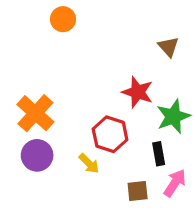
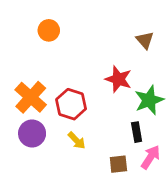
orange circle: (63, 19) -> (49, 30), moved
red hexagon: (110, 134) -> (71, 104), moved

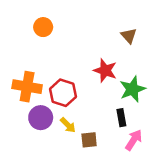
orange cross: (31, 97) -> (27, 87), turned -32
purple circle: (32, 133) -> (41, 118), moved
brown square: (118, 164) -> (89, 140), moved

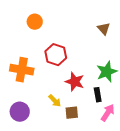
red star: (105, 70) -> (75, 82), moved
red hexagon: (63, 93) -> (56, 55), moved
purple circle: (41, 118) -> (20, 112), moved

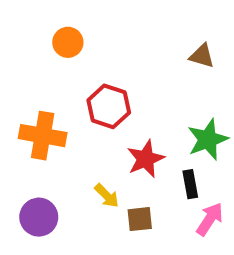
brown triangle: (104, 29) -> (202, 56), turned -32
red star: (75, 82) -> (146, 159), turned 30

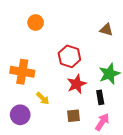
red hexagon: (109, 106) -> (69, 56), moved
yellow arrow: (107, 196) -> (43, 98), moved
pink arrow: (210, 219) -> (102, 122), moved

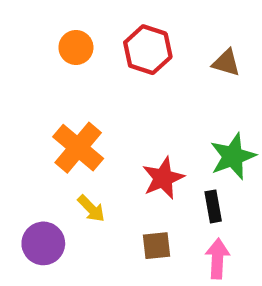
red hexagon: (69, 56) -> (148, 50), moved
orange cross: (22, 72) -> (78, 148), moved, turned 30
pink arrow: (102, 122) -> (217, 259), turned -30

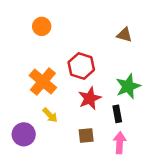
red hexagon: (148, 50) -> (81, 66), moved

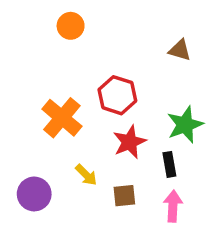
orange circle: (42, 26) -> (71, 26), moved
yellow arrow: (50, 115) -> (86, 175), moved

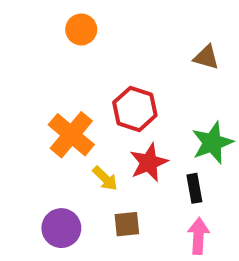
yellow arrow: (86, 175) -> (105, 178), moved
purple circle: (34, 194) -> (61, 228), moved
brown square: (124, 196) -> (127, 224), moved

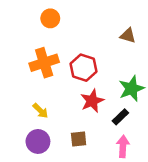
orange cross: (71, 135) -> (44, 63), moved, turned 32
yellow arrow: (105, 178) -> (40, 111), moved
black rectangle: (194, 188) -> (120, 117), turned 56

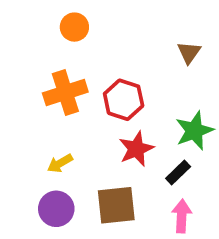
brown triangle: (128, 36) -> (189, 52), turned 49
yellow arrow: (40, 111) -> (60, 163), turned 105
brown square: (79, 139) -> (116, 205), size x1.6

